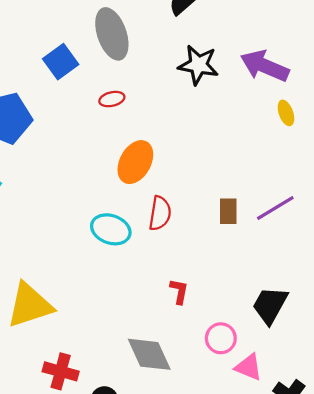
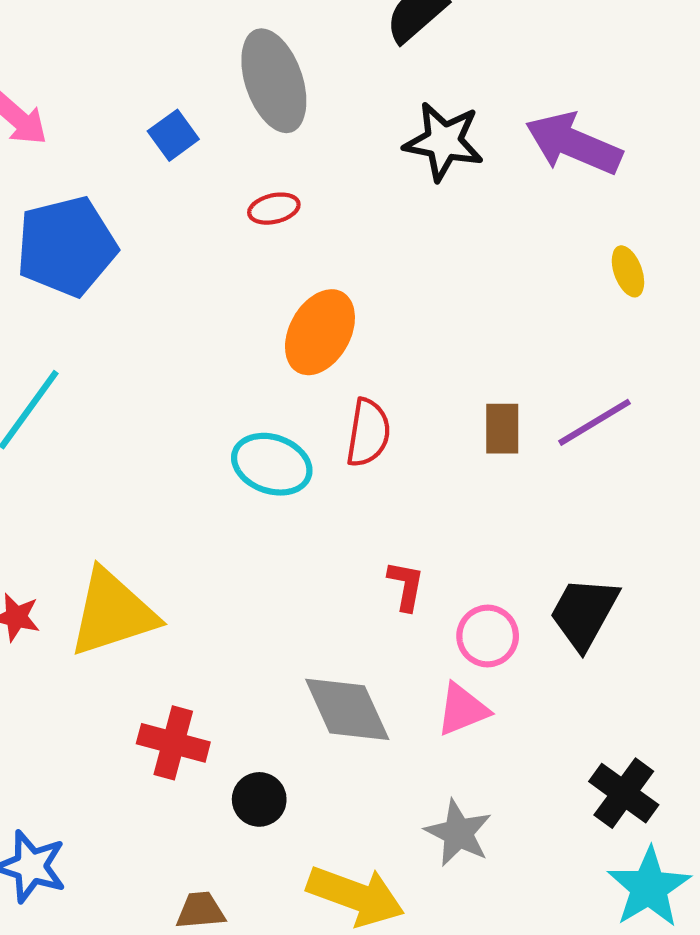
blue square: (61, 62) -> (173, 135), size x0.7
yellow ellipse: (286, 113) -> (628, 271), moved
pink circle: (221, 338) -> (488, 636), moved
pink triangle: (249, 367) -> (462, 709), moved, turned -44

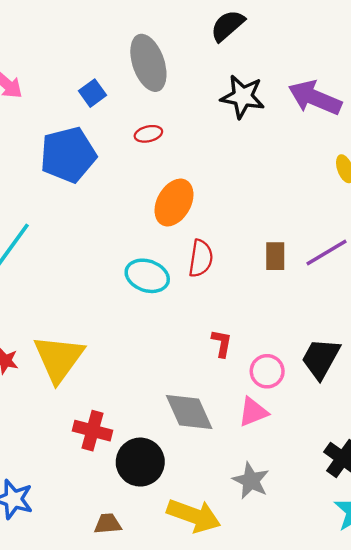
blue pentagon: (66, 246) -> (68, 155), moved
yellow triangle: (113, 613) -> (59, 358), turned -36
black circle: (259, 799) -> (140, 462), size x1.6

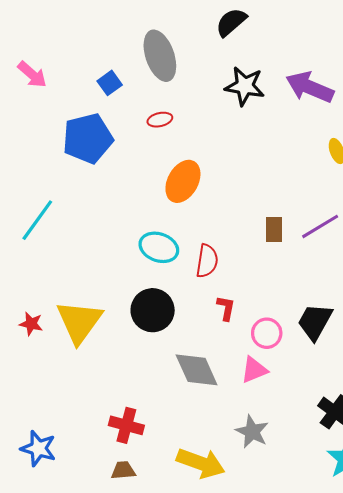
red semicircle: (201, 258) -> (207, 261), moved
red cross: (93, 431) -> (126, 425), moved
black circle: (140, 462) -> (153, 310), moved

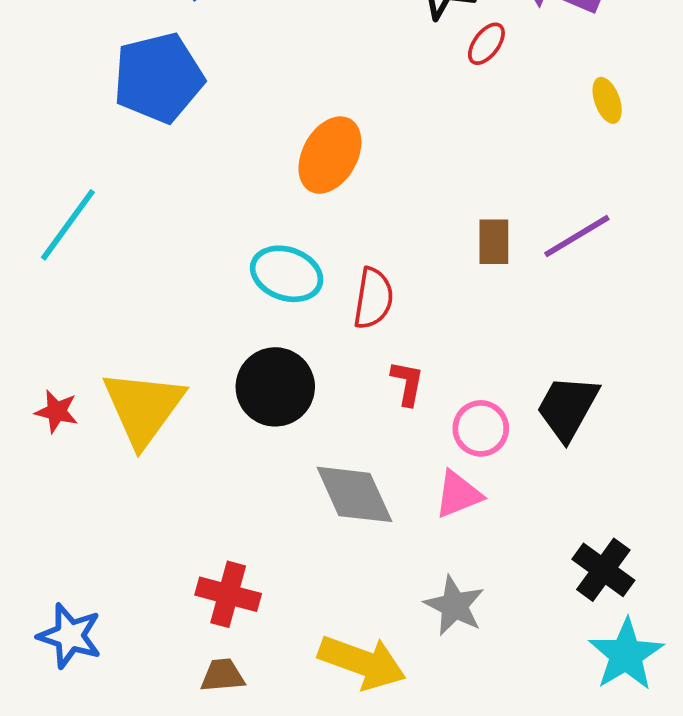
red ellipse: (160, 120) -> (486, 44), moved, turned -40

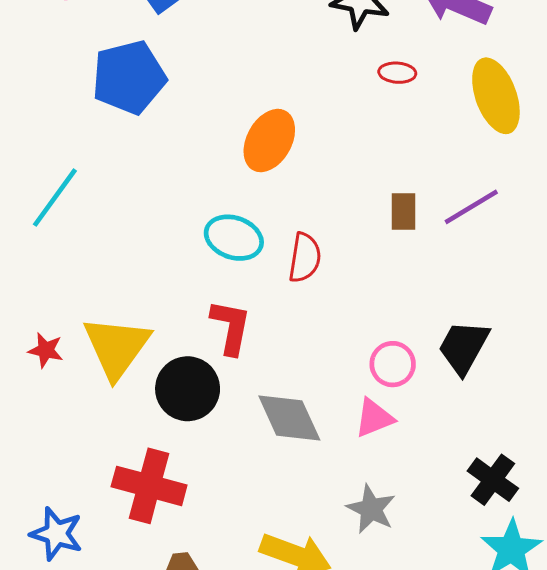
red ellipse: (486, 44) -> (397, 73), moved, turned 57
yellow ellipse: (607, 100) -> (496, 96), size x2.0
red L-shape: (407, 383) -> (231, 327), moved, size x1.5
black circle: (275, 387) -> (188, 389), moved
red cross: (228, 594) -> (149, 486), moved, size x1.4

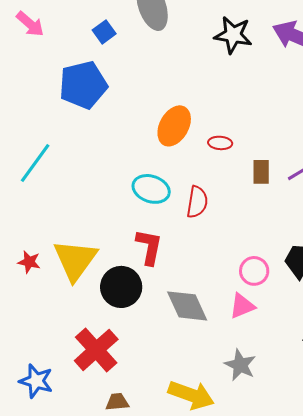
red ellipse: (397, 73) -> (220, 143), moved
red cross: (149, 486) -> (96, 350), turned 33

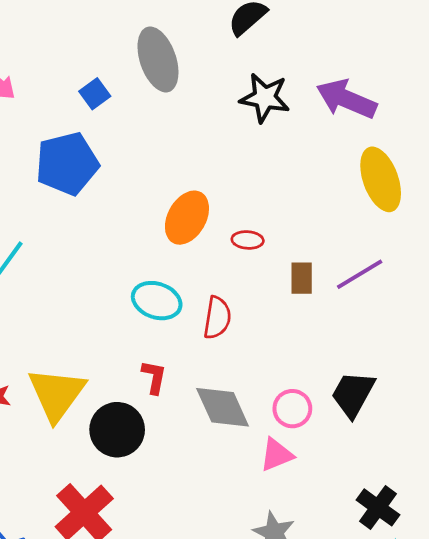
red L-shape: (149, 247) -> (154, 377), size x0.7
gray diamond: (187, 306) -> (223, 407), moved

